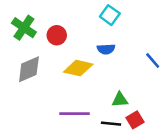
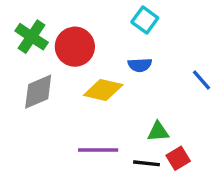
red circle: (57, 35) -> (75, 47), size x1.5

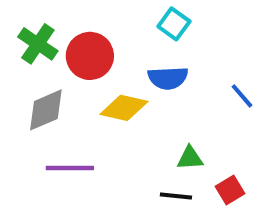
blue semicircle: (140, 65) -> (168, 78), size x1.4
purple line: (98, 150) -> (70, 168), moved
red square: (178, 158) -> (230, 190), moved

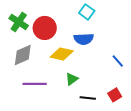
blue line: (242, 96) -> (118, 61), moved
green triangle: (190, 158) -> (72, 79), moved, turned -32

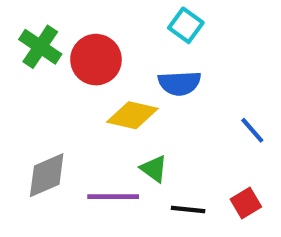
gray diamond: (23, 55) -> (47, 175), moved
green triangle: (72, 79) -> (154, 169), turned -48
purple line: (35, 84) -> (113, 197), moved

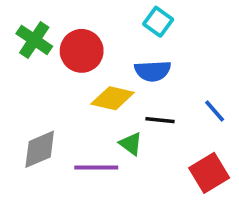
red square: (246, 203) -> (209, 173), size x1.5
black line: (188, 209) -> (160, 120), moved

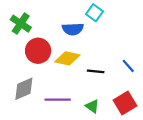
red circle: (82, 51) -> (38, 51), moved
blue semicircle: (153, 71) -> (73, 29), moved
green triangle: (131, 144) -> (92, 106), moved

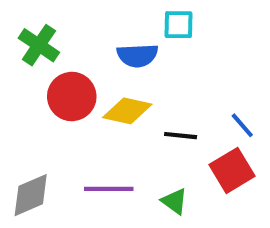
cyan square: (95, 13) -> (179, 25), turned -35
gray diamond: (24, 89) -> (31, 195), moved
red square: (125, 103) -> (232, 170), moved

